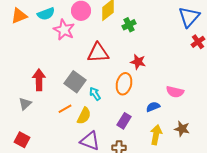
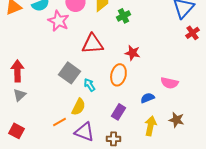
red arrow: (39, 80) -> (17, 71), moved
orange line: (65, 109) -> (59, 122), moved

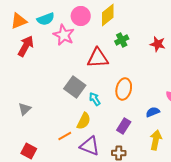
green cross: (123, 16) -> (122, 40), moved
red star: (132, 53) -> (158, 44), moved
red arrow: (17, 71) -> (26, 46), moved, turned 30
red square: (16, 131) -> (29, 151), moved

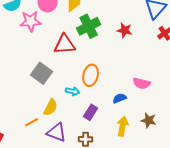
pink star: (64, 35) -> (31, 21), turned -30
green cross: (122, 40) -> (89, 26), size x1.6
cyan arrow: (95, 99) -> (73, 91), moved, turned 136

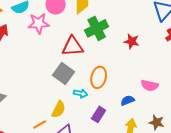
red star: (125, 30) -> (132, 41), moved
gray square: (42, 73) -> (64, 73), moved

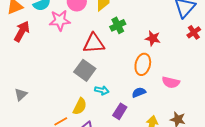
green cross: (97, 28) -> (118, 25), size x0.7
orange ellipse: (99, 77) -> (143, 64), moved
blue semicircle: (128, 100) -> (139, 92), moved

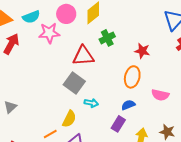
purple rectangle: (120, 111) -> (118, 124), moved

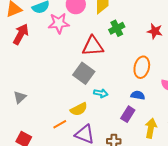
red star: (142, 51) -> (155, 31), moved
blue semicircle: (128, 105) -> (138, 95), turned 32
yellow semicircle: (69, 119) -> (79, 109), turned 36

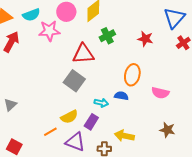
cyan arrow: (101, 93) -> (101, 103), moved
blue semicircle: (138, 95) -> (121, 96), moved
purple rectangle: (128, 114) -> (91, 122), moved
yellow arrow: (151, 128) -> (124, 136), moved, turned -90

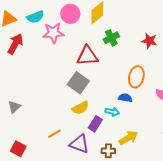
cyan arrow: (101, 103) -> (112, 112), moved
yellow semicircle: (69, 117) -> (80, 108), moved
yellow arrow: (124, 136) -> (128, 138), turned 138

